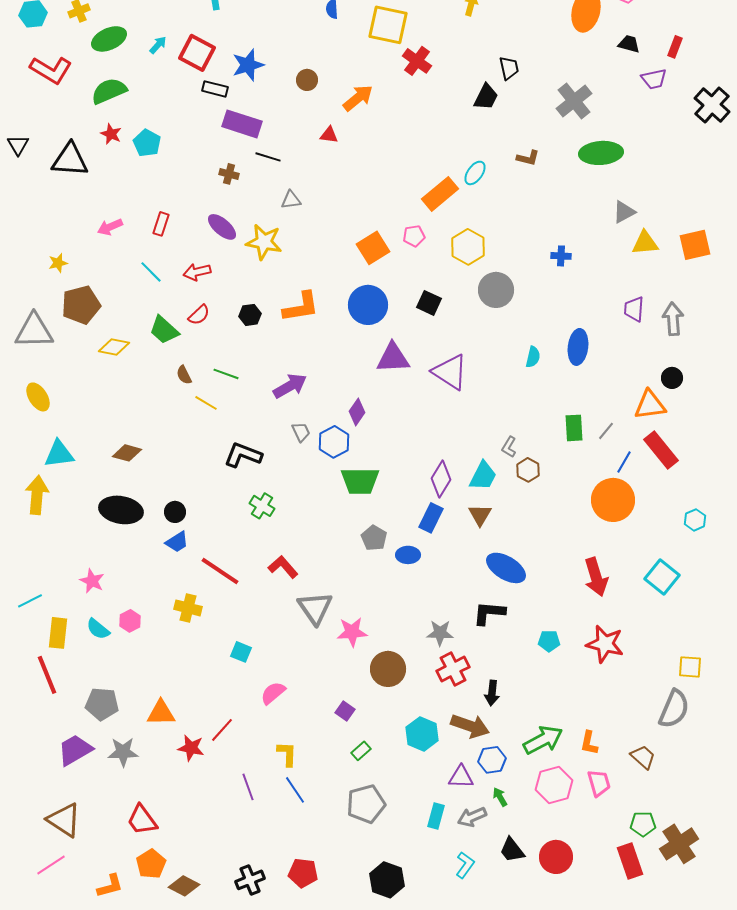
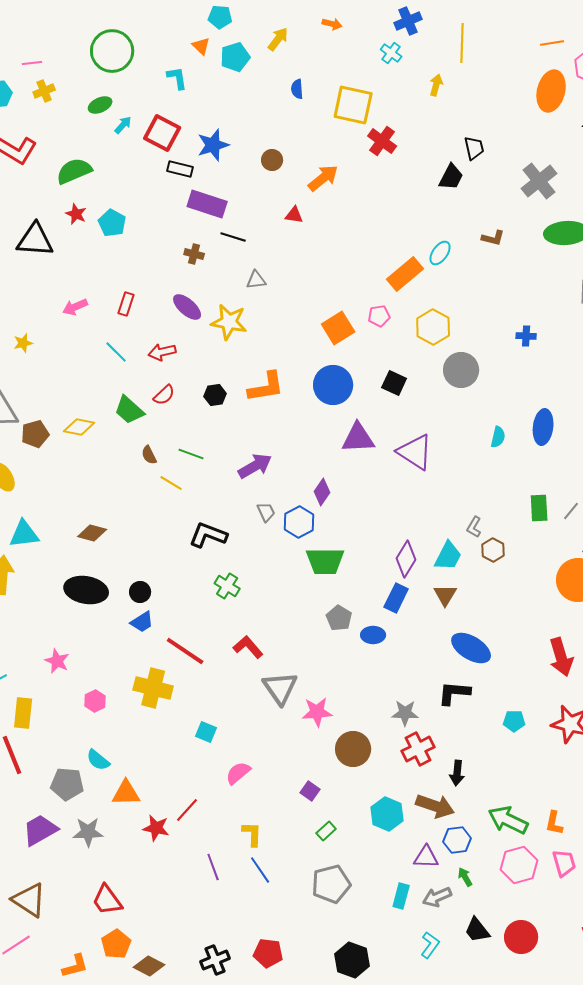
green ellipse: (109, 39) -> (100, 105), moved, size x0.7
brown pentagon: (81, 305) -> (35, 434), moved, size x0.7
yellow cross: (188, 608) -> (153, 688), size x1.4
cyan semicircle: (98, 629) -> (98, 760), moved
green arrow: (543, 740) -> (508, 820), turned -126

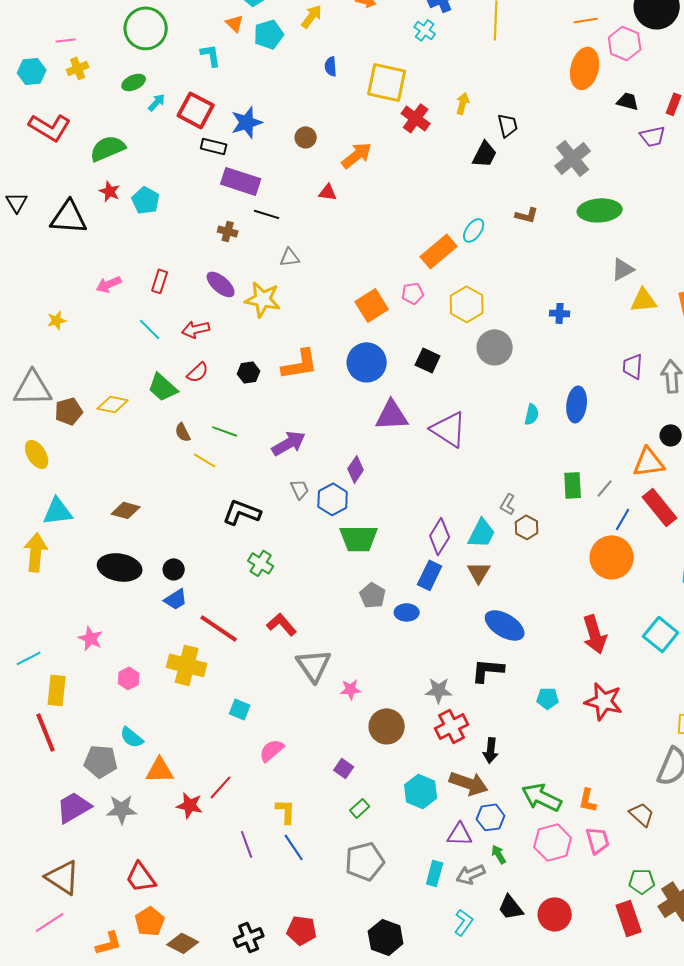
yellow arrow: (436, 85) -> (463, 103), moved
pink star: (317, 712) -> (351, 689), size x0.7

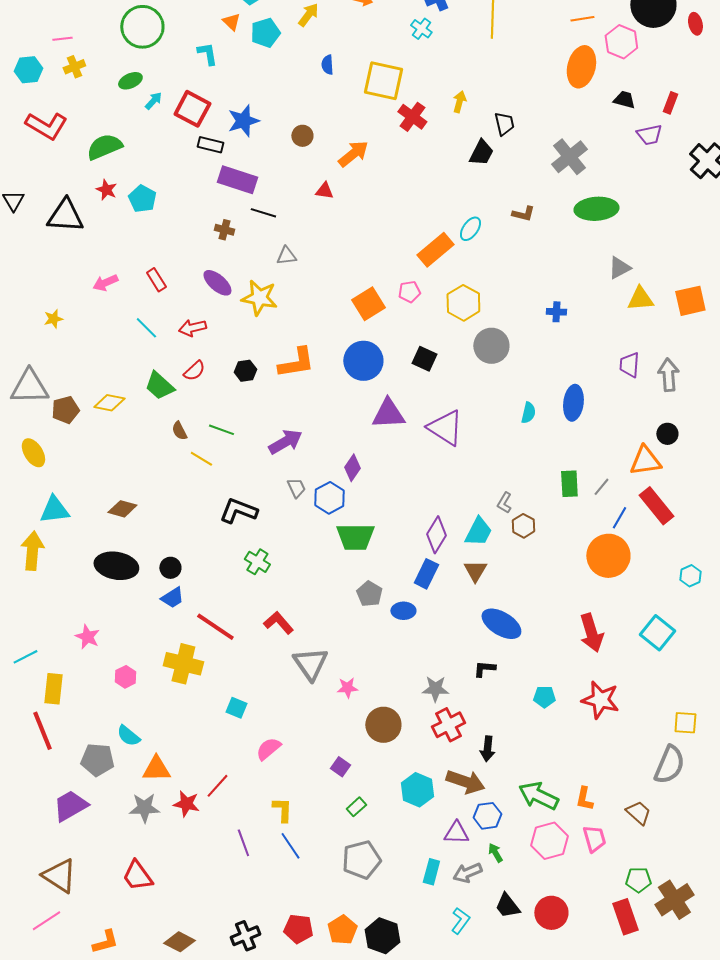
red rectangle: (160, 281) -> (156, 280), turned -50
black L-shape: (488, 670) -> (484, 669), size x0.7
gray star: (122, 809) -> (144, 808), moved
orange pentagon: (150, 921) -> (342, 930), moved

